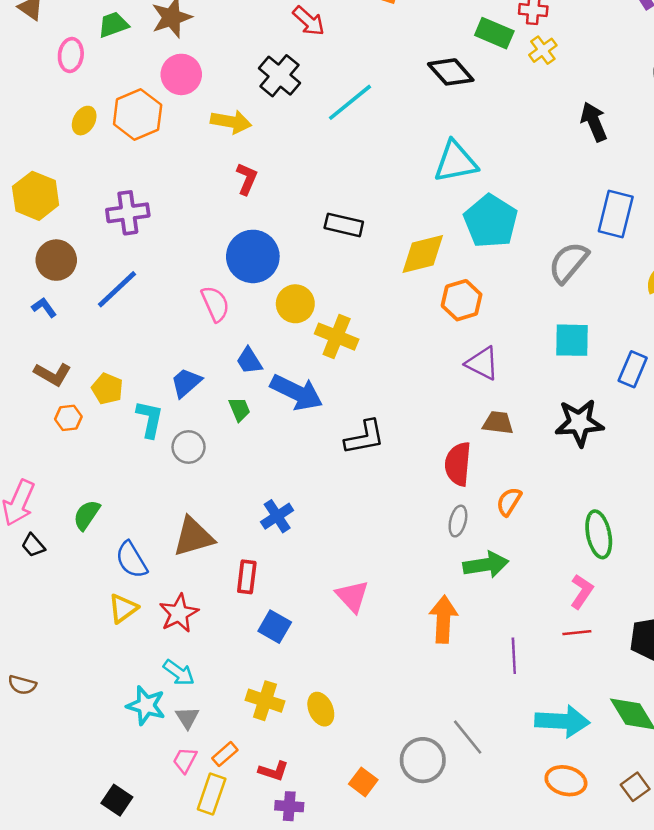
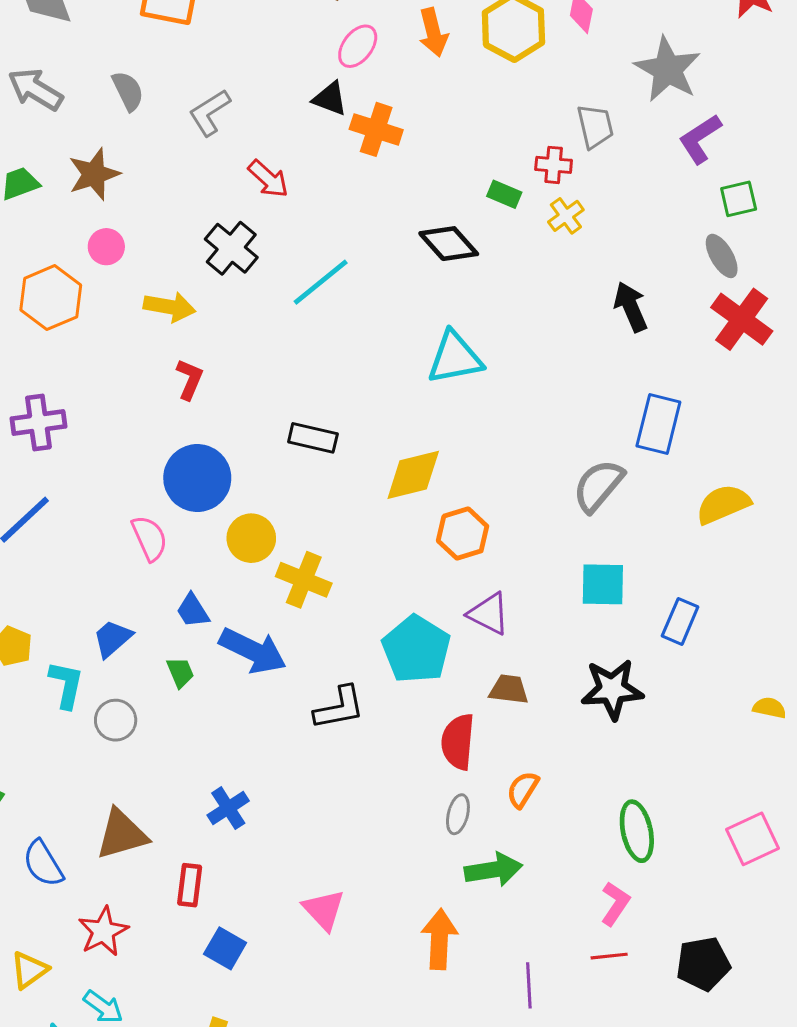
green rectangle: (494, 33) -> (504, 194), size x0.7
pink circle: (181, 74) -> (106, 247), size x0.7
cyan pentagon: (491, 221) -> (416, 649), moved
yellow triangle: (123, 608) -> (29, 970), moved

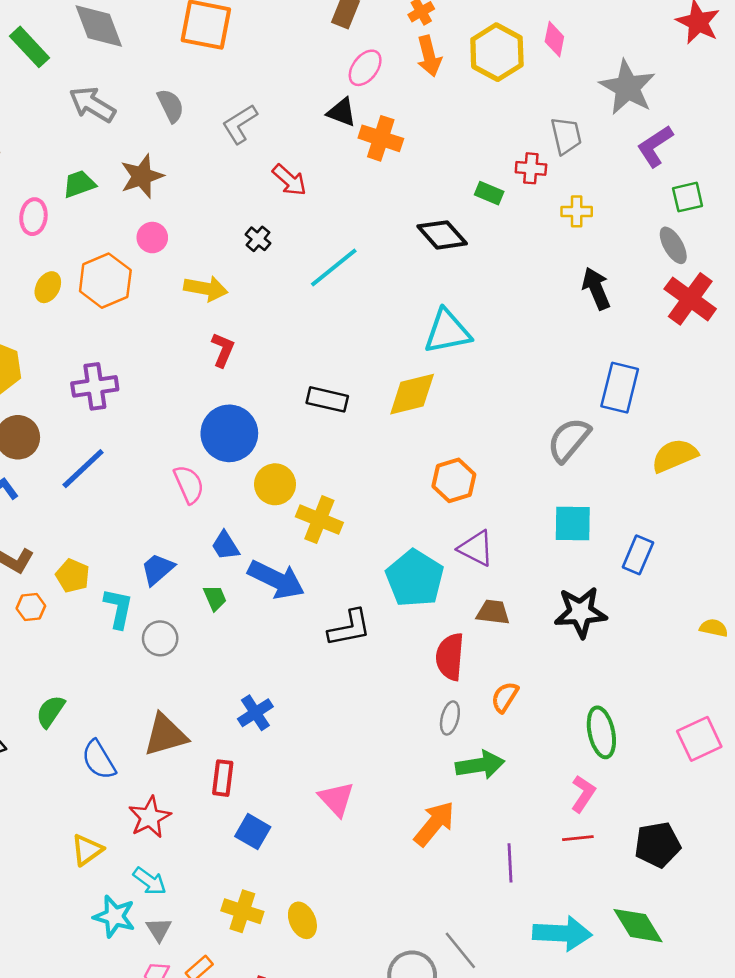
yellow cross: (566, 216) -> (577, 211), moved, turned 36
black cross: (231, 248) -> (258, 239), size x0.6
yellow diamond: (413, 475) -> (412, 394), moved
orange arrow: (439, 939) -> (434, 824), turned 36

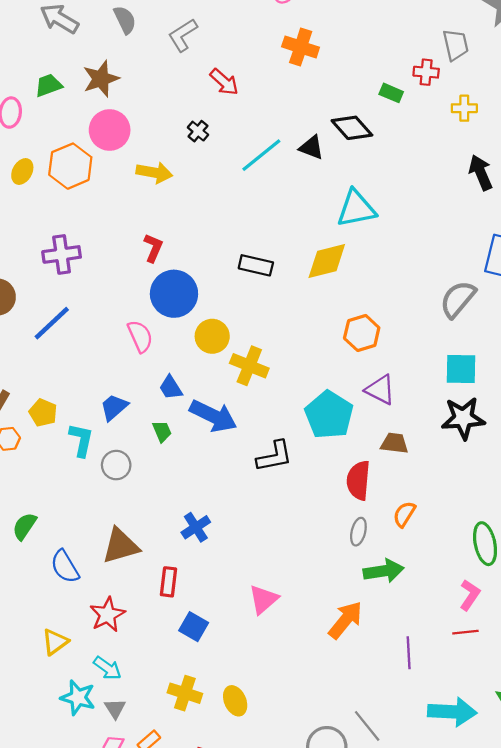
black triangle: (342, 112) -> (312, 147), moved
pink circle: (152, 238) -> (110, 130), size x1.6
red L-shape: (223, 350) -> (153, 248), moved
black star: (581, 612) -> (463, 418), moved
pink triangle: (336, 799) -> (263, 599), turned 32

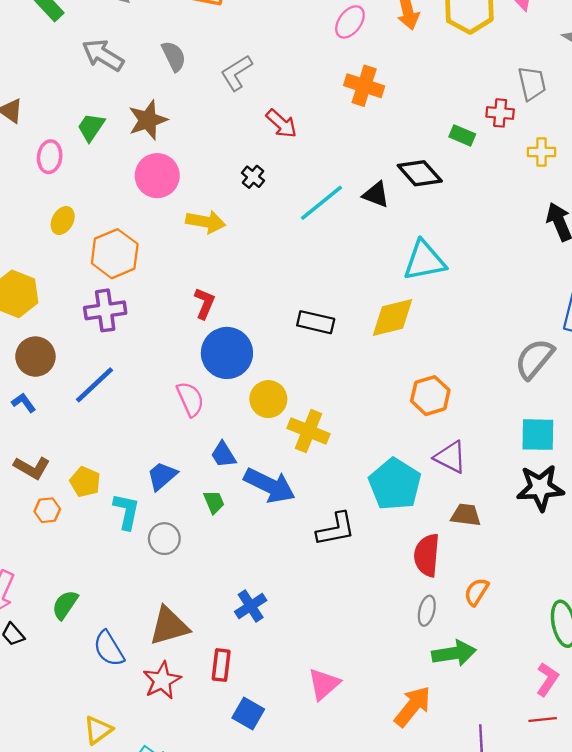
green trapezoid: (48, 85) -> (91, 127), turned -36
orange hexagon: (70, 166) -> (115, 254), moved
red star: (107, 615) -> (162, 680), moved

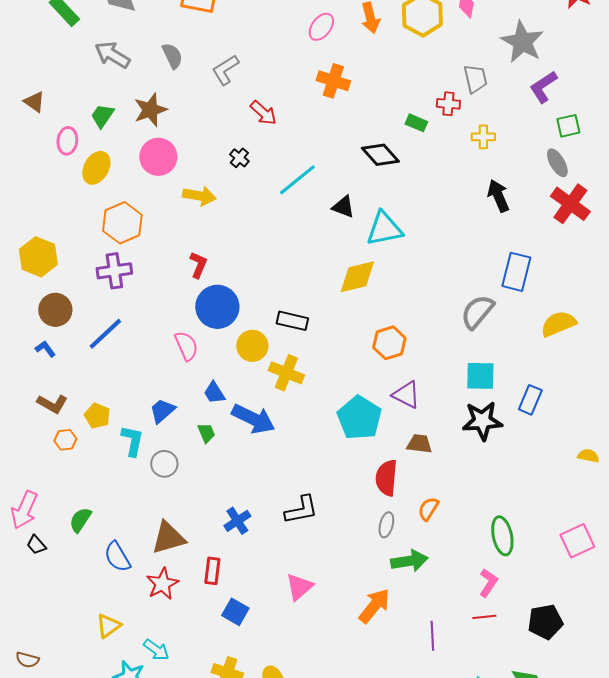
black triangle: (376, 195) -> (343, 207), moved
yellow ellipse: (63, 221) -> (96, 168), moved, size x1.4
black rectangle: (316, 322) -> (292, 321), moved
black L-shape: (336, 529) -> (301, 510), moved

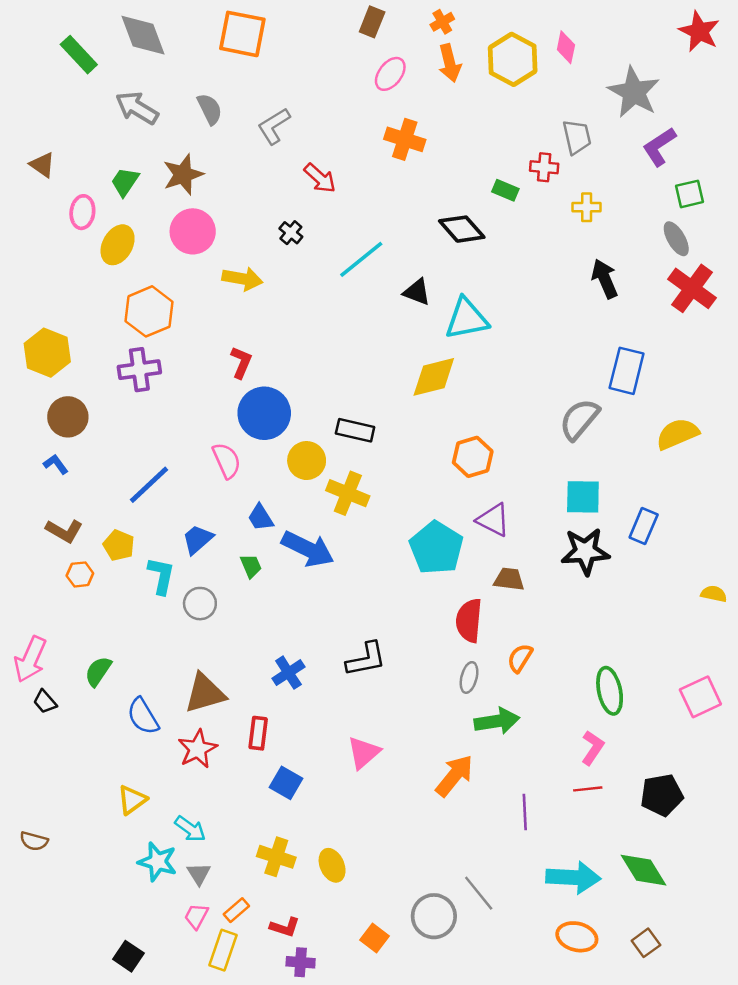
blue line: (105, 334) -> (149, 485), moved

